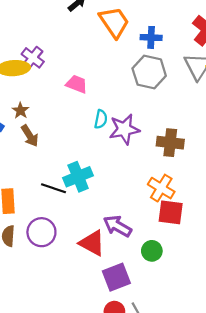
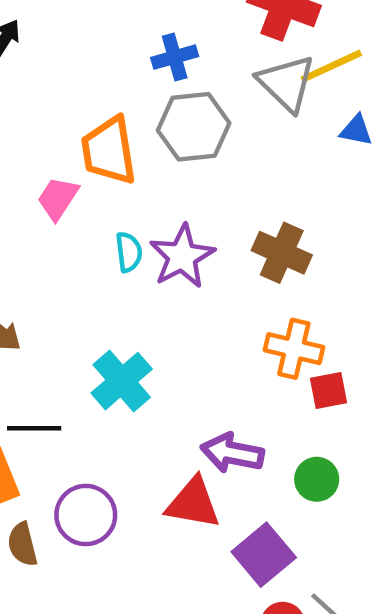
orange trapezoid: (114, 22) -> (109, 151), moved, turned -136
pink trapezoid: (77, 84) -> (58, 198), turned -60
brown cross: (170, 143) -> (282, 253), turned 36
black line: (53, 188) -> (34, 428), moved
red square: (171, 212) -> (329, 391), size x0.7

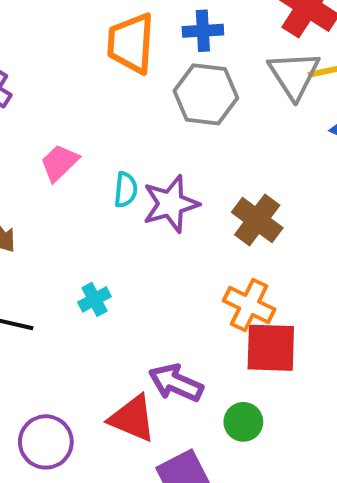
orange trapezoid: (109, 151) -> (131, 43), moved
pink trapezoid: (58, 198) -> (59, 163), moved
cyan cross: (122, 381) -> (94, 299), size x0.6
red square: (329, 391) -> (271, 348), size x1.6
purple circle: (86, 515) -> (46, 442), moved

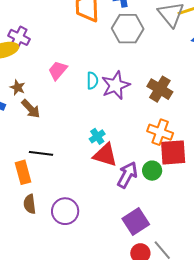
cyan cross: (94, 299) -> (97, 136), moved
purple arrow: (176, 383) -> (127, 175), turned 100
red triangle: (132, 418) -> (105, 155), moved
green circle: (243, 422) -> (152, 171), moved

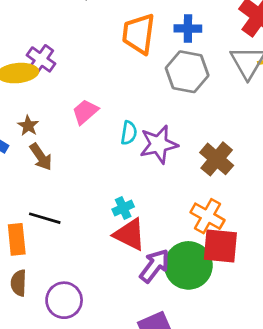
green circle: (152, 171) -> (188, 265), size x1.8

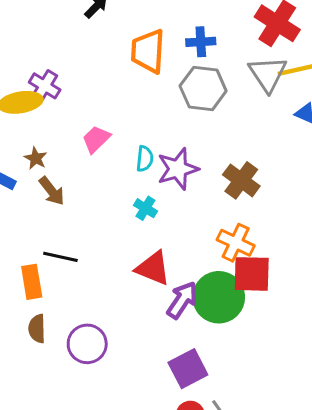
cyan cross: (123, 208) -> (145, 208), moved, turned -30

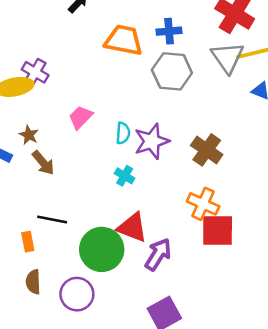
orange trapezoid: (148, 51) -> (124, 40), turned 99
orange rectangle: (32, 282) -> (28, 242), size x0.7
green circle: (219, 297) -> (102, 249), moved

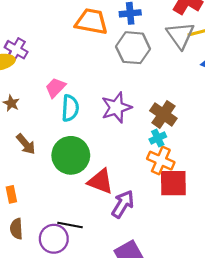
cyan semicircle: (123, 133) -> (70, 108), moved, size x1.4
brown arrow: (43, 163) -> (26, 144), moved
cyan cross: (125, 176) -> (158, 138), moved, turned 35
black line: (52, 220) -> (70, 225), moved
green circle: (102, 249) -> (71, 155), moved

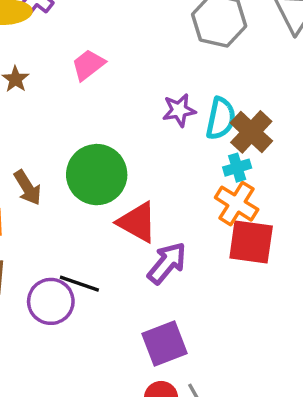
cyan semicircle: (70, 108) -> (221, 119), moved
purple star: (116, 108) -> (179, 110), size x0.7
brown arrow: (26, 144) -> (28, 188), moved

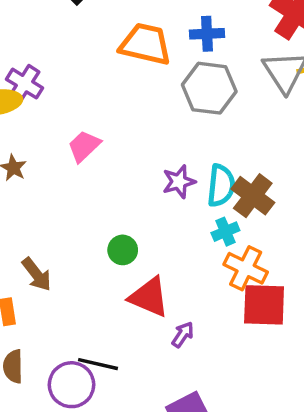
cyan cross: (237, 168) -> (225, 232), moved
green circle: (97, 175) -> (123, 250), moved, size x0.5
purple arrow: (167, 263) -> (183, 335), size x0.6

